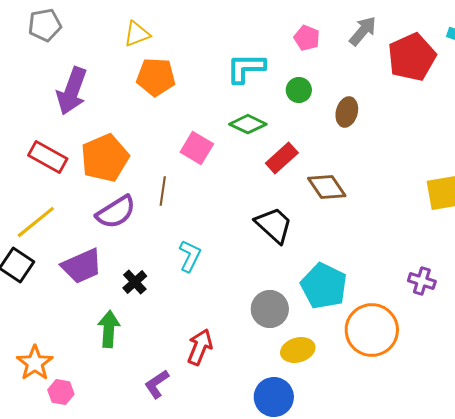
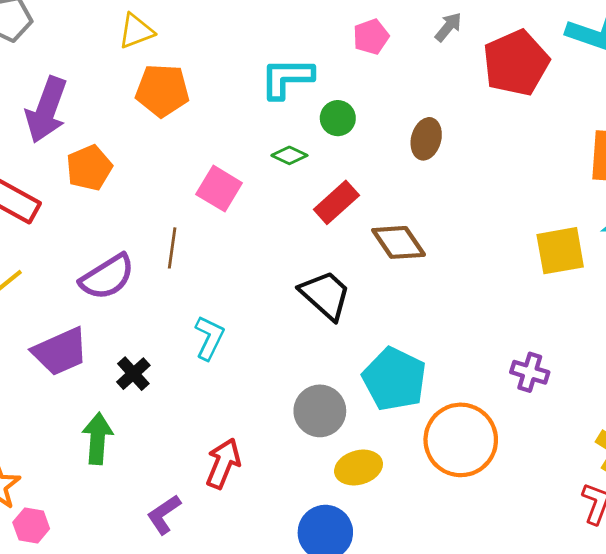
gray arrow: (363, 31) -> (448, 27), size x0.7
pink pentagon: (307, 38) -> (371, 37), turned 30
green circle: (299, 90) -> (338, 118), moved
green diamond: (248, 124) -> (289, 155), size x0.7
orange pentagon: (105, 158) -> (89, 168), moved, size x0.7

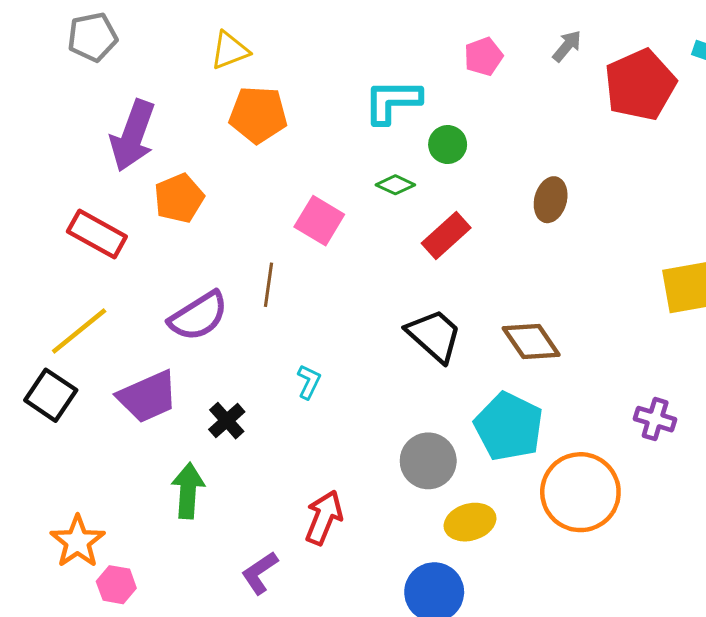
brown ellipse: (426, 139) -> (551, 200), moved
brown diamond: (399, 242) -> (531, 341), moved
cyan L-shape: (209, 338) -> (309, 382), size x0.7

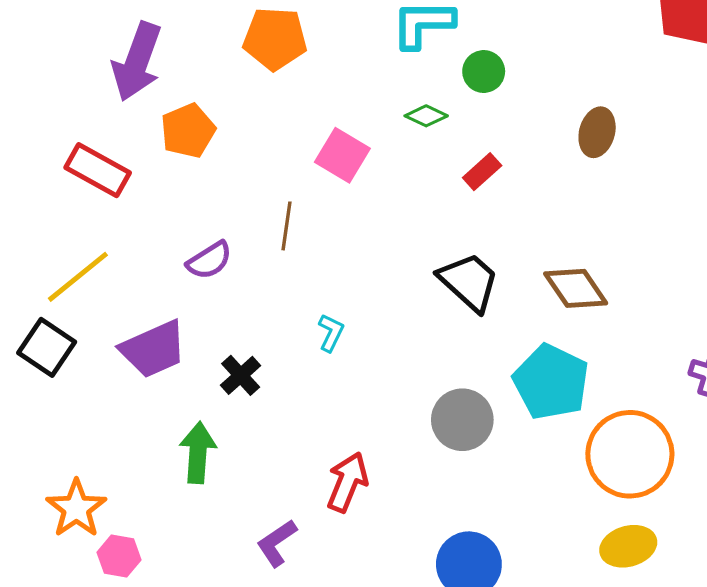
red rectangle: (446, 236) -> (482, 172), size x0.7
purple semicircle: (198, 316) -> (209, 260), size x0.7
yellow ellipse: (470, 522) -> (628, 546), moved

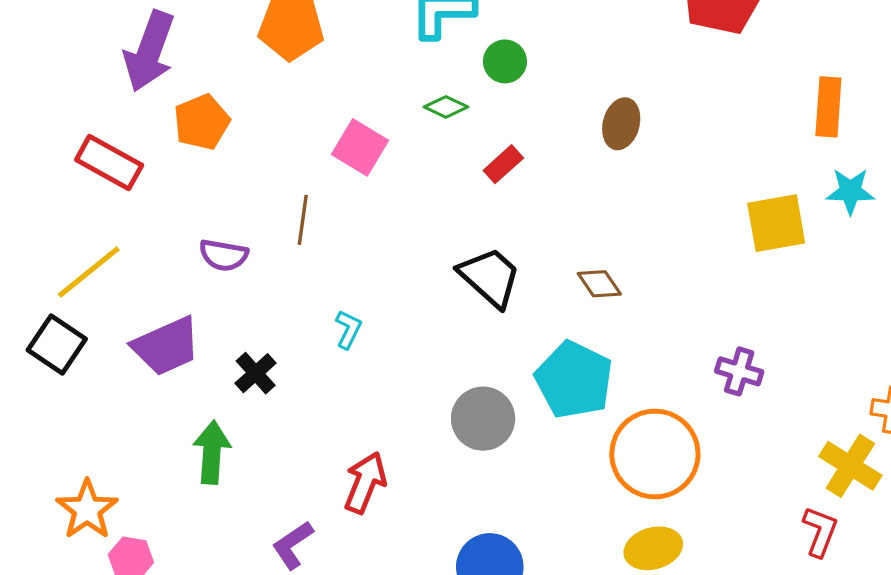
purple semicircle: (209, 260) -> (224, 255), turned 42
brown diamond: (576, 288) -> (599, 284), size x0.7

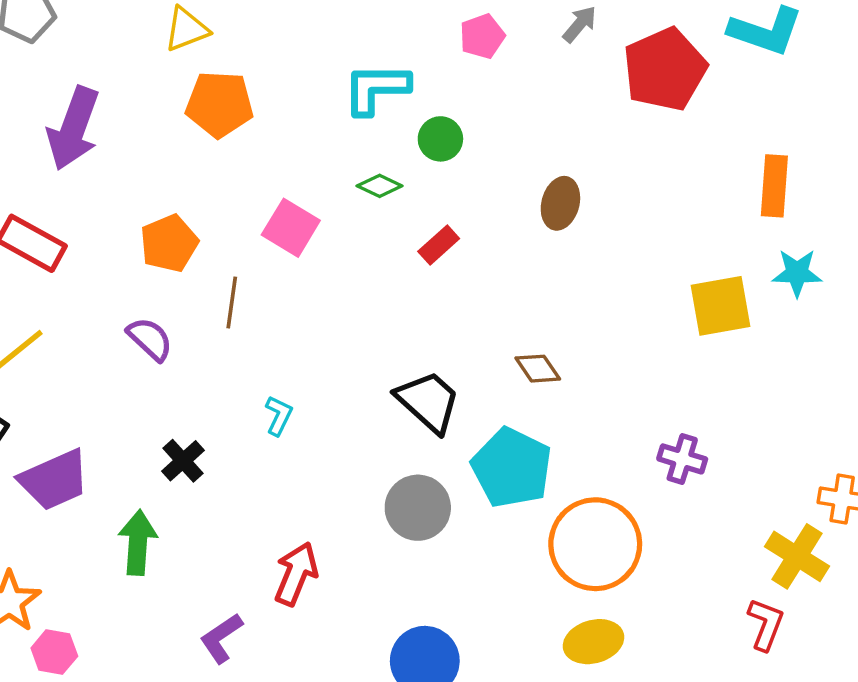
orange pentagon: (202, 122) -> (169, 243), moved
purple semicircle: (224, 255) -> (150, 339), turned -147
black trapezoid: (490, 277) -> (428, 402), moved
purple trapezoid: (166, 346) -> (54, 480), moved

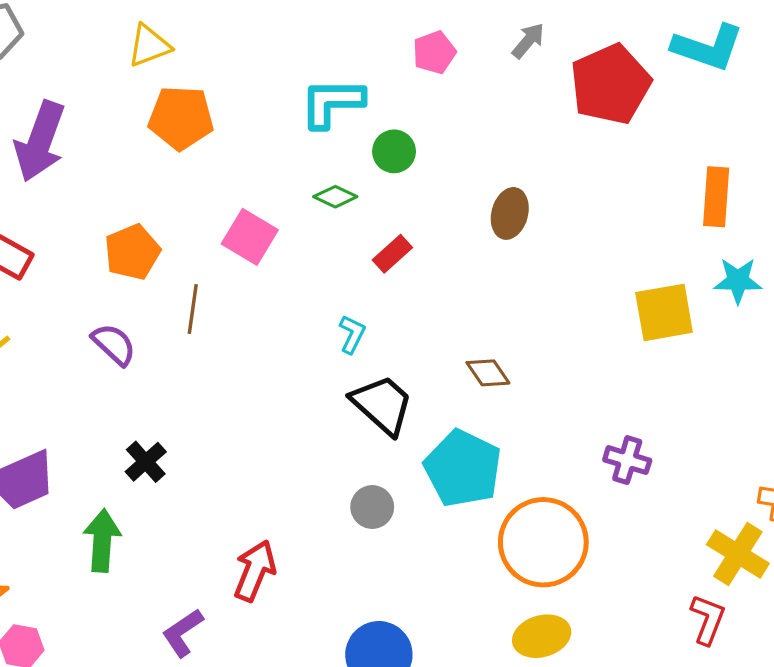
cyan L-shape: (279, 415) -> (352, 334), moved
gray circle: (418, 508) -> (372, 507), size x0.7

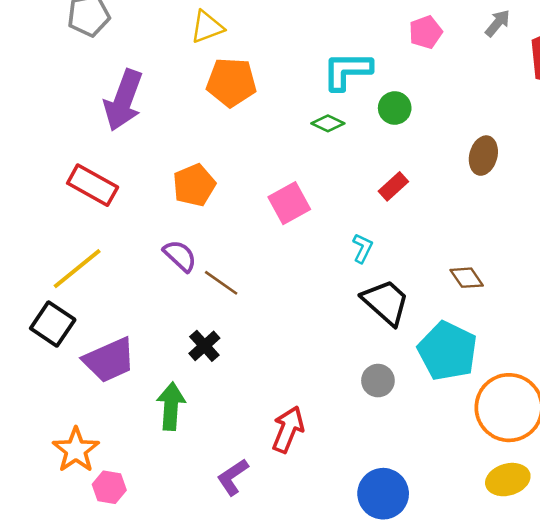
green diamond: (335, 197) -> (328, 123), moved
pink square: (250, 237) -> (289, 203), moved, turned 30
brown line: (193, 309) -> (221, 283), moved, turned -63

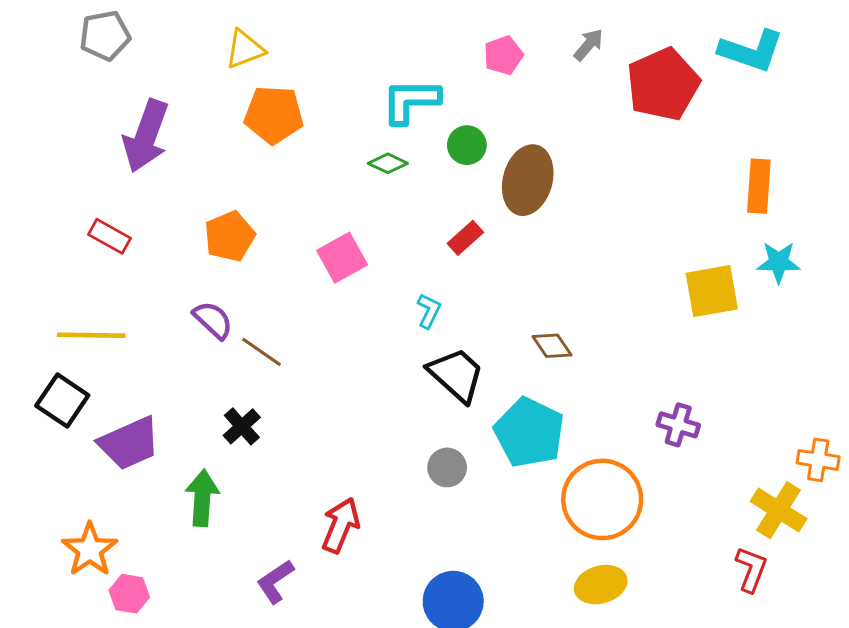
brown ellipse: (483, 156) -> (528, 180), moved, size x1.5
red rectangle: (93, 185) -> (109, 236), size x0.7
yellow line: (77, 269) -> (91, 335), turned 40

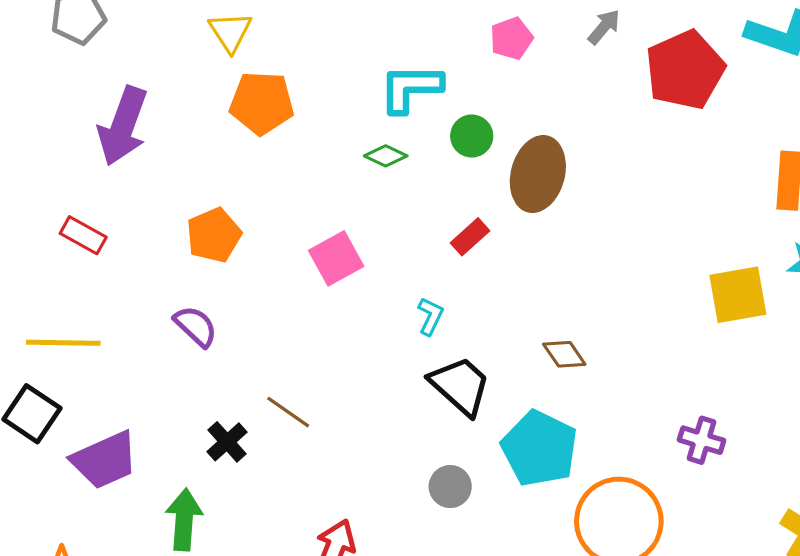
yellow triangle: (245, 49) -> (230, 32), turned -42
brown line: (262, 352) -> (288, 412), moved

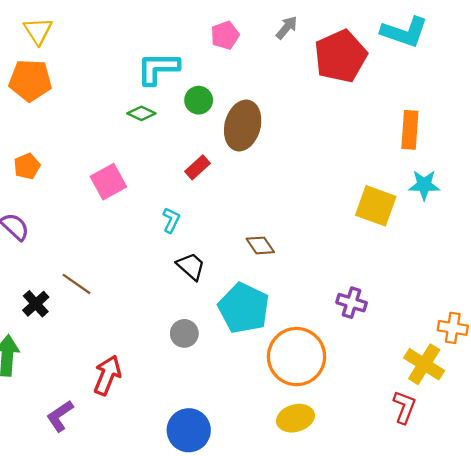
orange pentagon: (262, 103) -> (30, 80), moved
orange pentagon: (214, 235) -> (27, 166), size x0.7
yellow square: (738, 295) -> (376, 206), turned 30
black trapezoid: (460, 386) -> (191, 266), size x0.7

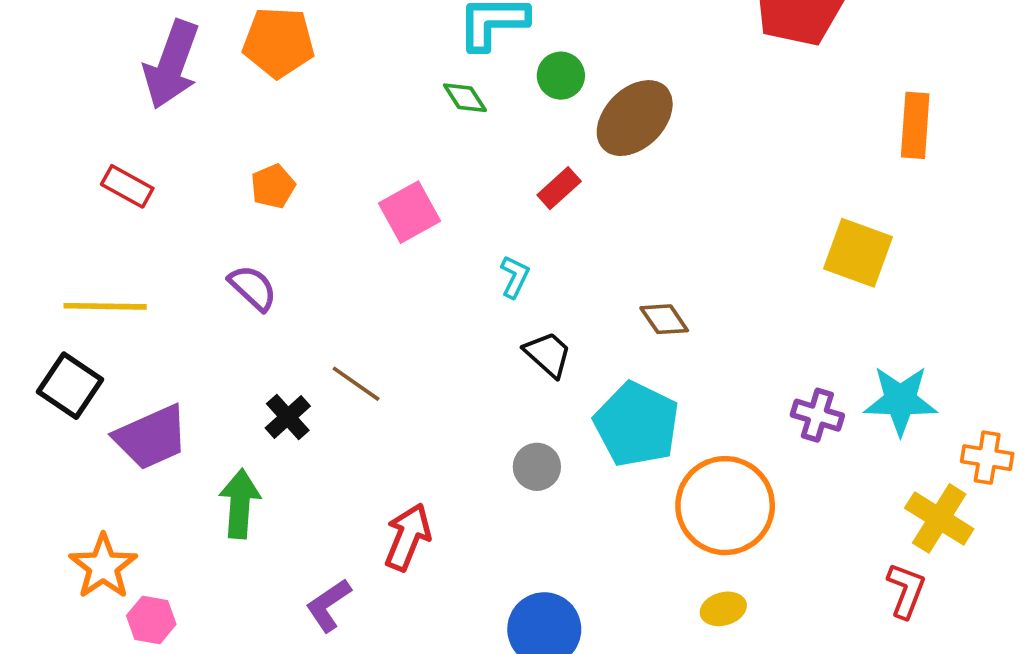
green diamond: (141, 113) -> (465, 98), turned 32
brown ellipse: (243, 125) -> (635, 118), turned 30
cyan star: (424, 185) -> (900, 400), moved, size x1.4
yellow ellipse: (295, 418) -> (723, 609), size x0.7

